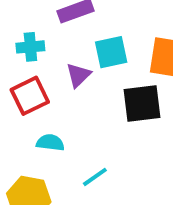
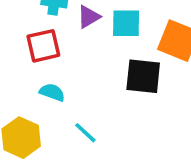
purple triangle: (78, 75) -> (89, 17), moved
cyan line: (95, 177) -> (85, 133), turned 65

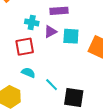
black square: (143, 76) -> (74, 97), moved
cyan line: (85, 133) -> (52, 85), moved

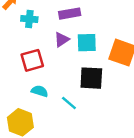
cyan cross: (32, 22) -> (29, 19), moved
black square: (74, 97) -> (91, 78), moved

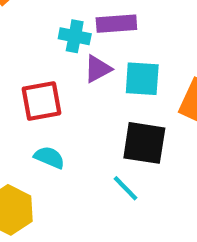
cyan cross: (29, 19) -> (75, 36), moved
cyan line: (69, 103) -> (126, 188), moved

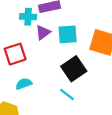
black square: (144, 143) -> (74, 69), turned -35
cyan semicircle: (49, 157) -> (24, 84), turned -35

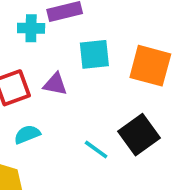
purple triangle: (43, 32) -> (55, 84), moved, turned 49
black square: (74, 69) -> (139, 135), moved

